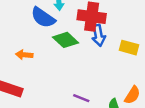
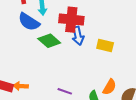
orange arrow: (24, 55) -> (21, 86), moved

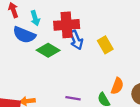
yellow rectangle: (105, 46) -> (105, 45), turned 56

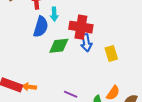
blue semicircle: (24, 35) -> (41, 27), turned -110
green diamond: (48, 50) -> (59, 46), turned -50

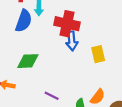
green diamond: (59, 46) -> (28, 61), moved

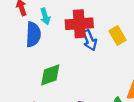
yellow rectangle: (98, 54) -> (117, 35), moved

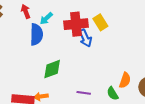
cyan arrow: (45, 16) -> (46, 18), turned 64
yellow rectangle: (117, 35) -> (100, 22), moved

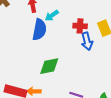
red cross: (76, 24) -> (80, 26), size x0.6

